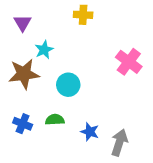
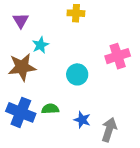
pink cross: (129, 62) -> (118, 56), turned 35
cyan circle: (68, 85) -> (77, 74), moved
blue cross: (23, 124) -> (21, 112), size x1.6

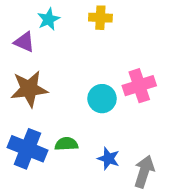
purple triangle: (21, 21) -> (24, 42), moved, turned -35
cyan star: (40, 45) -> (49, 19), moved
pink cross: (118, 56) -> (139, 86), moved

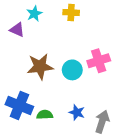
brown star: (29, 89) -> (40, 66), moved
green semicircle: (66, 144) -> (45, 115), moved

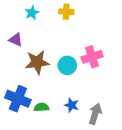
purple triangle: (17, 30) -> (16, 40), moved

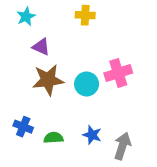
cyan star: (32, 13) -> (26, 17), moved
purple triangle: (16, 40) -> (41, 47), moved
blue cross: (18, 99) -> (23, 127), size x0.6

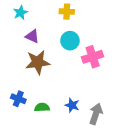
cyan circle: (87, 84) -> (70, 41), moved

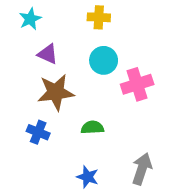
blue cross: (18, 99) -> (38, 132), moved
blue star: (72, 105) -> (88, 177), moved
green semicircle: (42, 107) -> (92, 127), moved

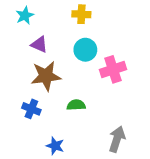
blue star: (88, 177) -> (55, 146), moved

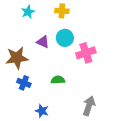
cyan star: (25, 16) -> (28, 12), moved
purple triangle: (39, 44) -> (43, 42), moved
brown star: (46, 76) -> (17, 58), moved

